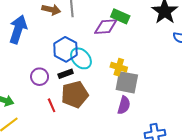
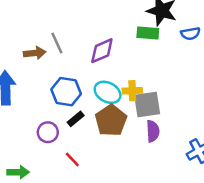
green rectangle: (120, 16) -> (148, 33), moved
cyan ellipse: (81, 58) -> (108, 92), moved
brown pentagon: (75, 94) -> (111, 121), moved

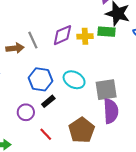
purple diamond: (102, 51) -> (62, 35), moved
yellow cross: (132, 91) -> (85, 36), moved
brown pentagon: (111, 121) -> (82, 130), moved
purple semicircle: (153, 131) -> (111, 111), size x1.4

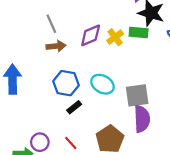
yellow cross: (85, 36) -> (115, 37), turned -35
gray line: (33, 40) -> (51, 24), moved
brown arrow: (15, 48) -> (56, 46), moved
purple circle: (26, 112) -> (40, 142), moved

